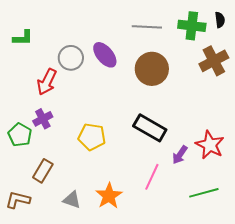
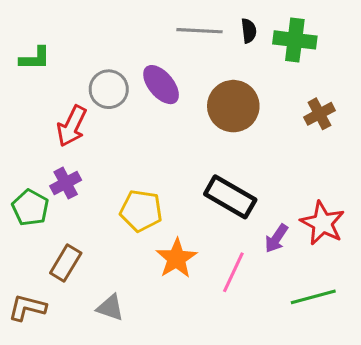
black semicircle: (220, 20) -> (249, 31), moved
gray line: (147, 27) -> (199, 31), moved
brown cross: (214, 61) -> (319, 114), moved, size x0.7
orange star: (109, 196) -> (176, 258), moved

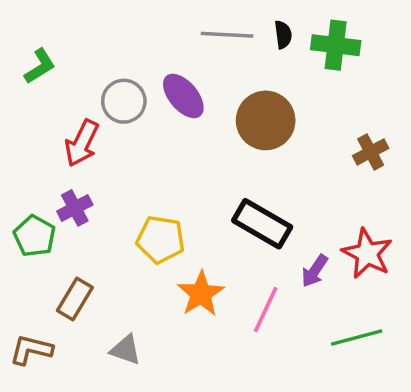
green L-shape: (35, 58) -> (40, 66), turned -32
brown cross: (319, 114) -> (371, 152), moved

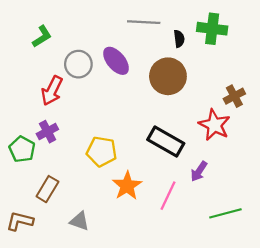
black semicircle: (283, 35) -> (179, 39), moved
green L-shape: (40, 66) -> (42, 36), moved
red star: (367, 253) -> (214, 125), moved

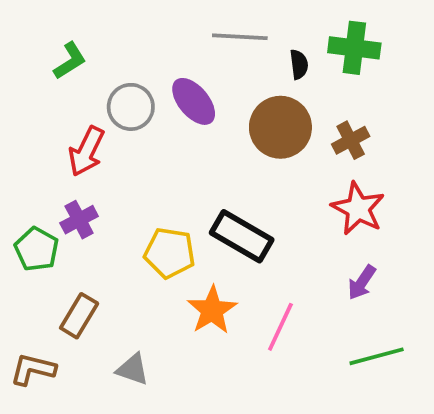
brown cross: (234, 96) -> (351, 140), moved
black rectangle: (166, 142) -> (242, 236), moved
purple arrow: (199, 171) -> (362, 282), moved

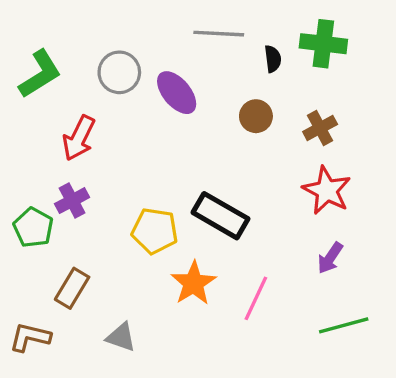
green L-shape: (70, 61) -> (40, 74), moved, size x1.4
gray circle: (131, 107) -> (119, 72), moved
brown circle: (280, 127) -> (256, 116), size x0.6

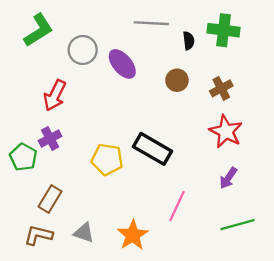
green L-shape: (40, 74) -> (38, 30), moved
orange star: (194, 283) -> (133, 235), moved
brown L-shape: (30, 337) -> (38, 235), moved

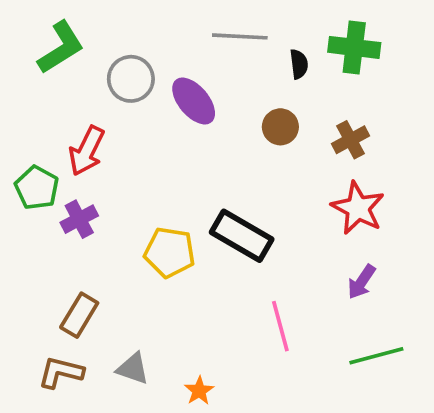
green pentagon: (23, 157) -> (37, 188), moved
pink line: (177, 206) -> (280, 326), turned -40
orange star: (133, 235) -> (199, 391), moved, size x0.6

